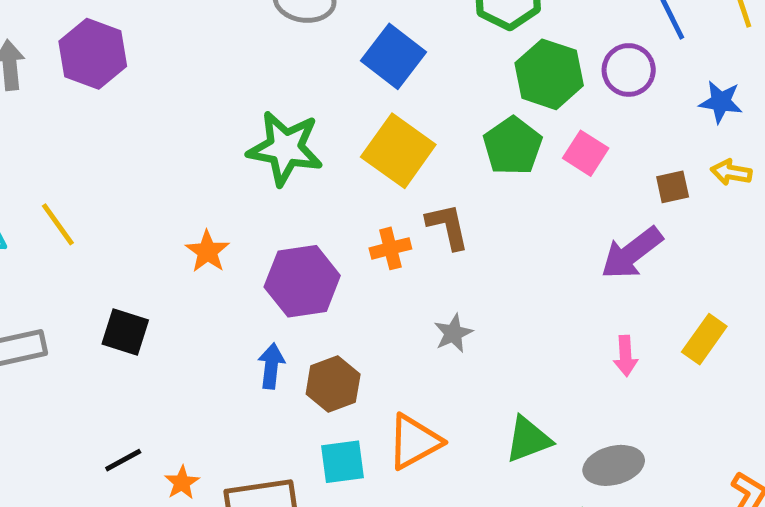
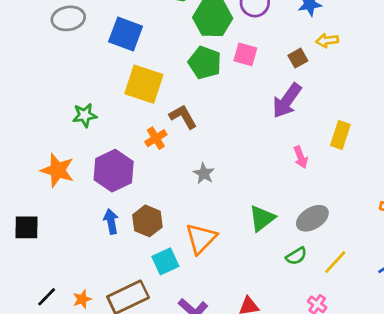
green star: (285, 148) -> (85, 115), moved, size x0.6
orange star: (207, 251) -> (58, 170), size x1.4
orange star: (182, 483) -> (82, 299), turned 30

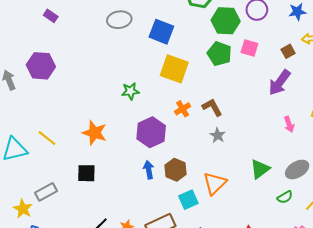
brown L-shape: (183, 117) -> (212, 107), moved
orange star: (58, 170) -> (95, 133), moved

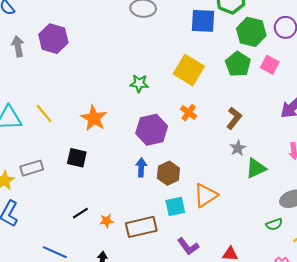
blue square: (161, 32) -> (203, 21), moved, turned -30
brown L-shape: (212, 107) -> (234, 118), moved, turned 55
orange cross: (183, 109) -> (189, 113), turned -35
gray star: (218, 135) -> (238, 148), moved
green triangle: (260, 169) -> (256, 168), moved

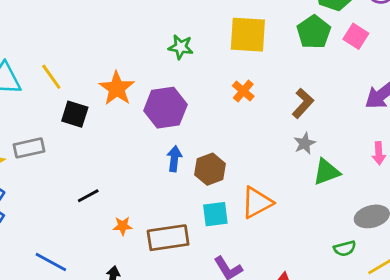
yellow square: (189, 70) -> (248, 35), turned -32
purple hexagon: (152, 130) -> (165, 108), moved
black square: (77, 158) -> (75, 114), moved
black line: (80, 213) -> (88, 196), moved

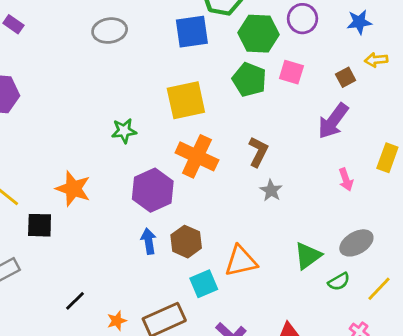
orange cross: (243, 91) -> (197, 156), size x1.8
purple hexagon: (165, 108) -> (153, 190), moved
green triangle: (326, 172) -> (308, 256), moved
orange triangle: (257, 203) -> (241, 261), turned 32

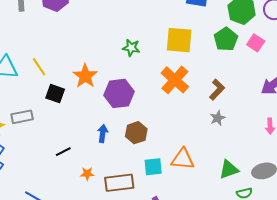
purple hexagon: (153, 190) -> (119, 93), moved
blue arrow: (149, 241) -> (103, 133), moved
brown hexagon: (186, 242) -> (136, 133), moved

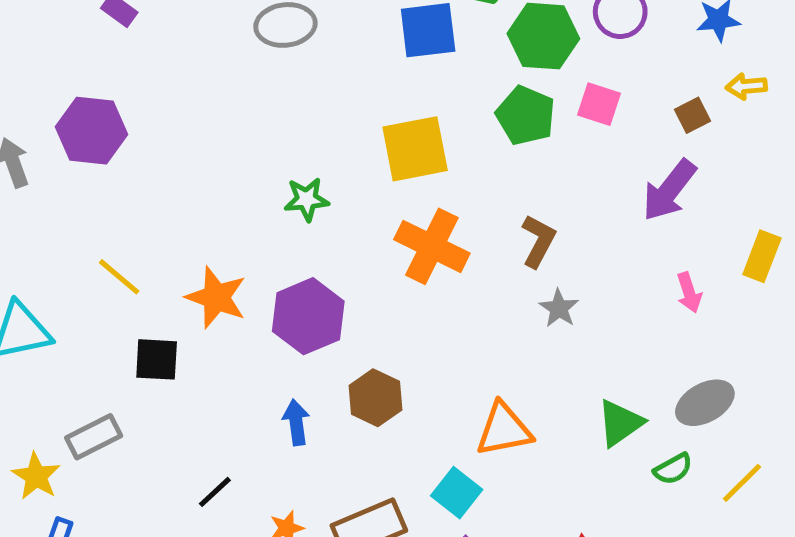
yellow line: (39, 67) -> (119, 277), moved
cyan square: (153, 167) -> (457, 493), moved, turned -30

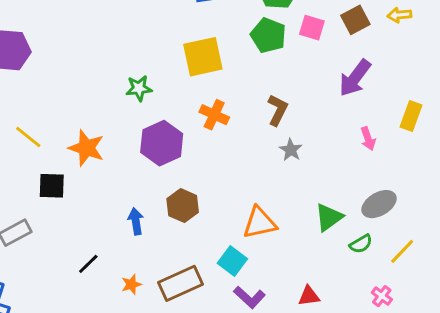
brown square: (693, 115) -> (355, 20), moved, size x1.4
orange cross: (432, 246) -> (214, 115), size x0.7
purple hexagon: (308, 316) -> (162, 143), moved

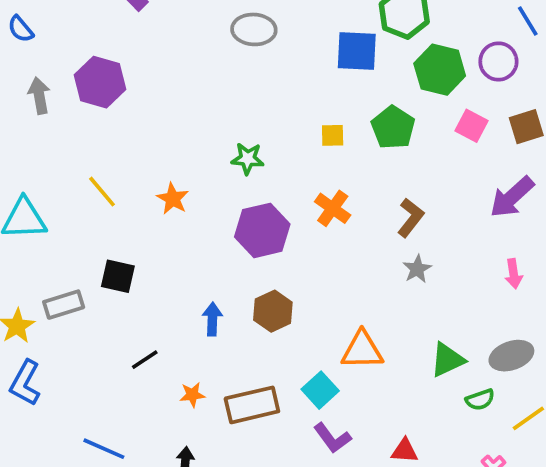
green pentagon: (268, 35) -> (393, 127), moved
yellow square: (203, 57) -> (333, 135), size x0.5
orange star: (86, 148) -> (173, 199), moved, size x0.7
black square: (52, 186) -> (118, 276), moved

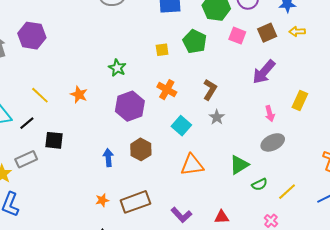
green star: (248, 159) -> (117, 68), turned 30
gray ellipse: (511, 356) -> (273, 142), moved
black line: (145, 360) -> (27, 123), moved
cyan square: (320, 390) -> (181, 126), moved

